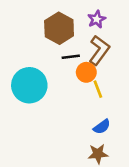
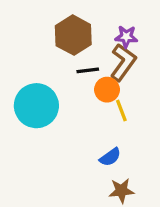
purple star: (97, 19) -> (126, 37), moved, turned 30
blue semicircle: (102, 127) -> (110, 157), moved

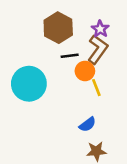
purple star: (126, 37) -> (100, 29), turned 30

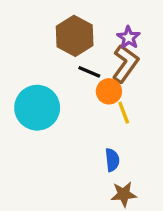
black line: (70, 56) -> (89, 72), turned 30
blue semicircle: (87, 124) -> (112, 160), turned -60

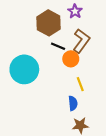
purple star: (129, 38) -> (75, 11), moved
yellow line: (124, 113) -> (80, 84), moved

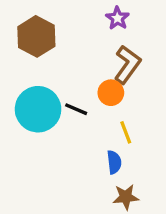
brown hexagon: (49, 23) -> (36, 36), moved
black line: (58, 46) -> (76, 109), moved

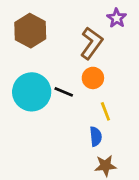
purple star: (117, 18) -> (117, 18), moved
brown L-shape: (127, 65) -> (92, 43), moved

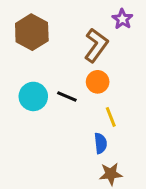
cyan circle: (32, 92) -> (33, 96), size x0.7

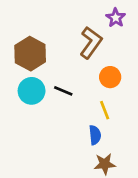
brown hexagon: (32, 32) -> (30, 54), moved
orange circle: (98, 82) -> (110, 77), moved

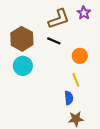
brown L-shape: (91, 43) -> (59, 19), moved, turned 35
black line: (63, 91) -> (54, 41), moved

